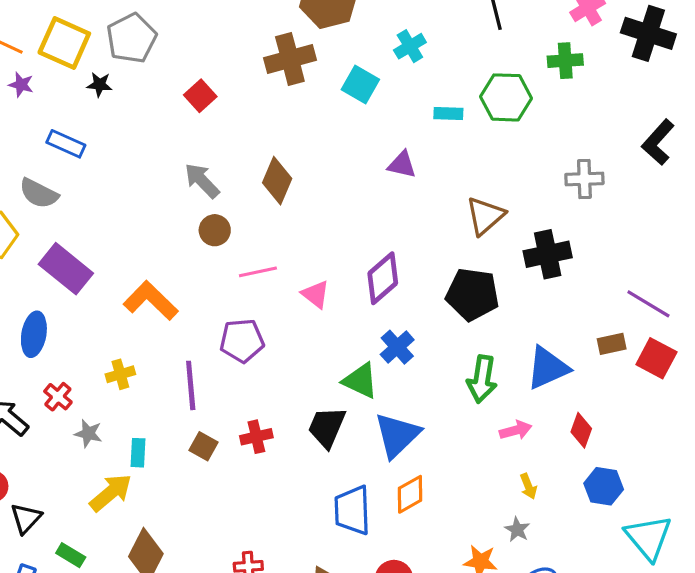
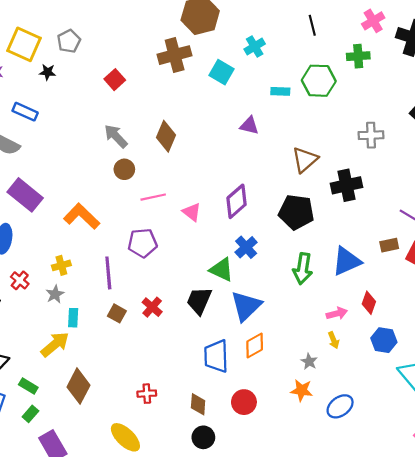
gray pentagon: (132, 38) -> (69, 41), size x0.7
pink arrow: (516, 430) -> (337, 313), moved
gray star: (88, 433) -> (55, 294), moved, turned 30
red cross: (256, 437) -> (152, 307), turned -36
gray star: (517, 530) -> (309, 362), moved

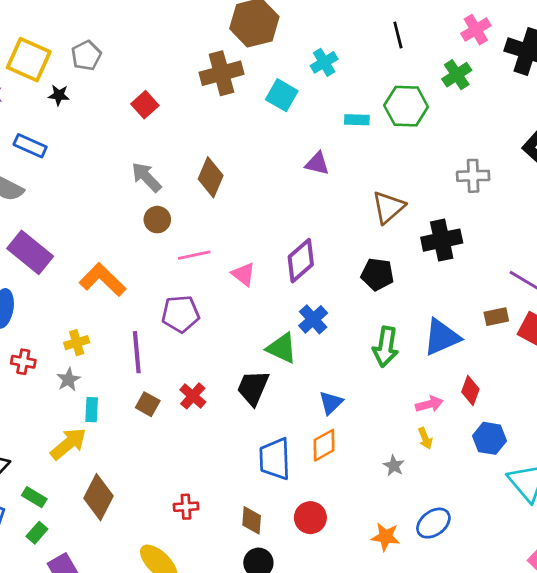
green cross: (358, 56) -> (457, 75), turned -30
black pentagon: (296, 212) -> (377, 274), size x0.7
red cross: (20, 280) -> (23, 362), turned -30
blue triangle: (246, 306) -> (331, 403), moved, size x0.6
orange star: (302, 390) -> (386, 537), moved

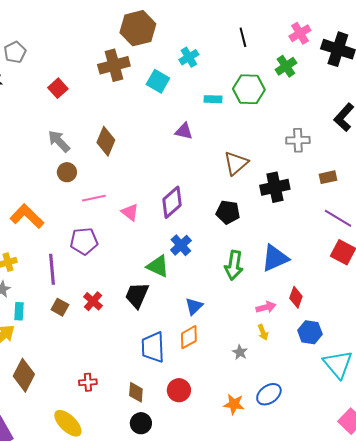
brown rectangle: (496, 317) -> (328, 177), moved

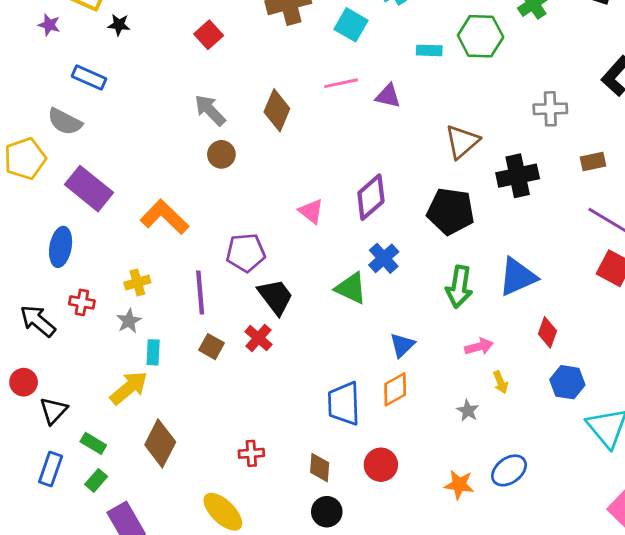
pink line: (94, 198) -> (341, 83), moved
black pentagon: (228, 212) -> (451, 211), size x1.4
black trapezoid: (137, 295) -> (276, 297), moved, turned 120
pink arrow: (266, 307) -> (479, 347), moved

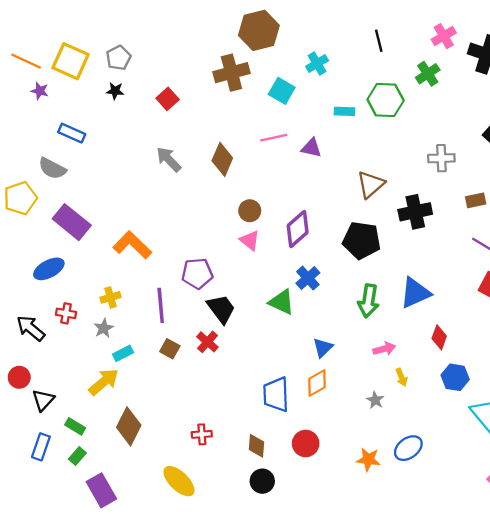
black star: (119, 25) -> (115, 91), moved
brown circle: (221, 154) -> (250, 211), moved
blue ellipse: (61, 247) -> (49, 269), turned 52
cyan rectangle: (153, 352) -> (123, 353), turned 60

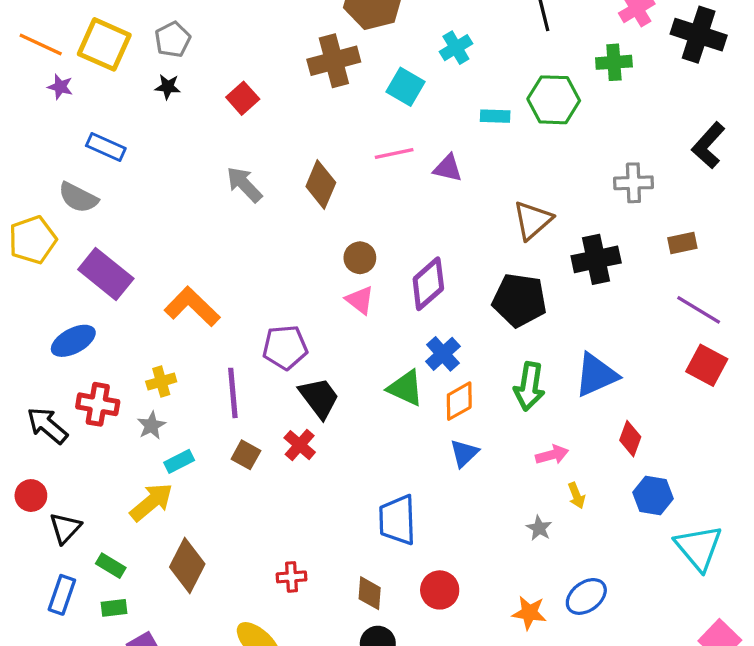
green cross: (428, 74) -> (614, 62), turned 30
red cross: (66, 313) -> (98, 404), size x1.4
orange diamond: (317, 383) -> (459, 401), moved
green rectangle: (77, 456) -> (114, 608), turned 42

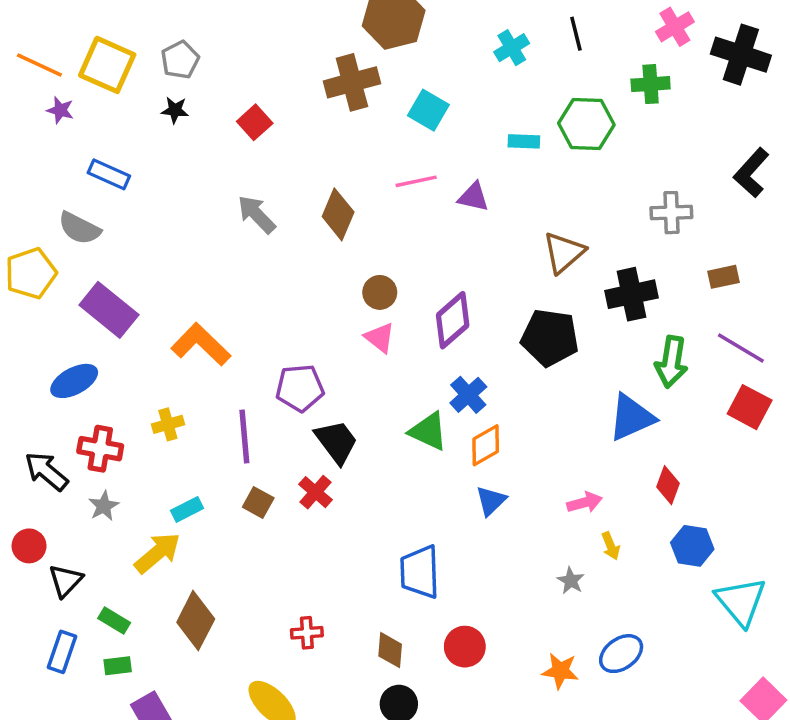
cyan cross: (456, 48) -> (512, 48), moved
green arrow: (529, 386) -> (671, 362), moved
gray star: (151, 425) -> (104, 506), moved

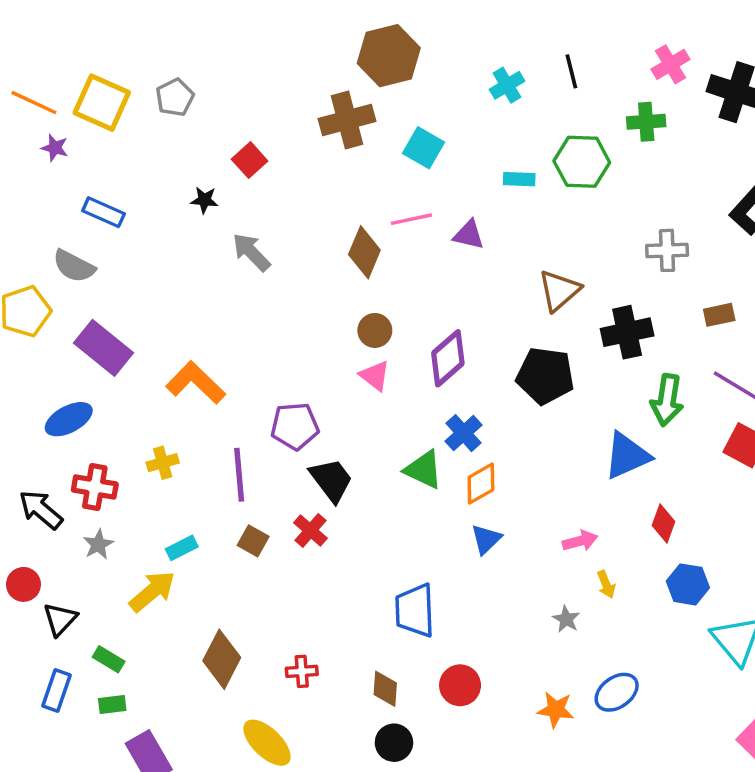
black star: (175, 110) -> (204, 200), moved
brown diamond: (338, 214) -> (364, 252), moved
brown diamond: (196, 621) -> (222, 659), moved

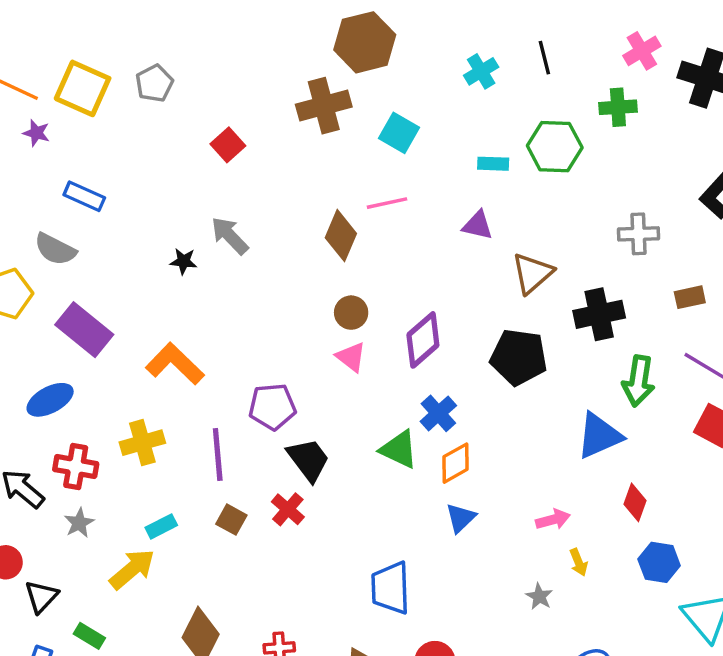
black star: (204, 200) -> (183, 261), moved
purple triangle: (469, 235) -> (478, 225), moved
yellow cross: (163, 463) -> (142, 443), size x1.4

